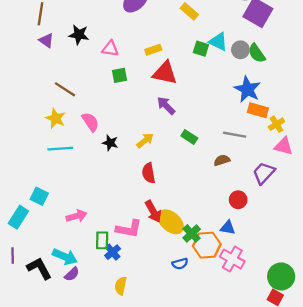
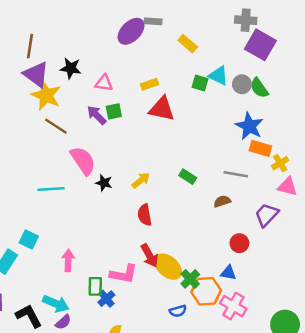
purple triangle: (46, 40) -> (36, 74), size x1.6
purple arrow: (166, 106) -> (97, 115), moved
yellow star: (56, 118) -> (46, 95), moved, size x1.4
pink semicircle: (90, 122) -> (83, 161), size x1.4
pink arrow: (77, 216) -> (68, 260), turned -72

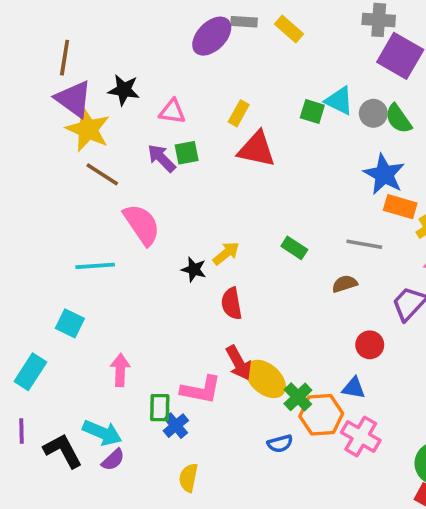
yellow rectangle: (188, 44) -> (289, 29), moved
yellow rectangle: (150, 84) -> (239, 113), turned -42
black star: (104, 183) -> (194, 269), moved
cyan square: (29, 240) -> (70, 323), moved

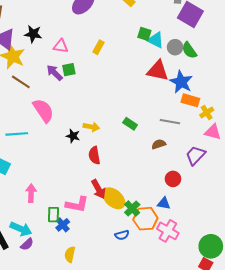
green square: (312, 111) -> (144, 34), moved
red triangle: (257, 149) -> (158, 71), moved
yellow arrow: (226, 253) -> (91, 127), turned 49

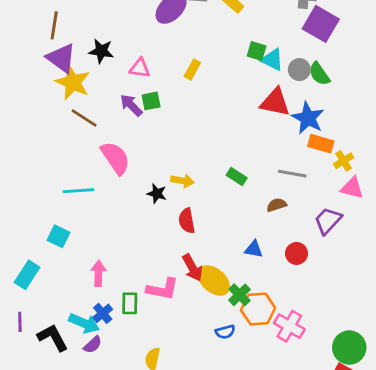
blue triangle: (164, 203) -> (254, 249), moved
blue cross: (63, 225) -> (103, 313), moved

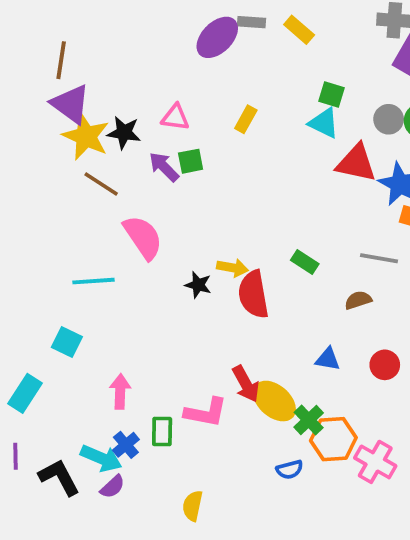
black star: (101, 51) -> (124, 133), moved
cyan triangle: (272, 60) -> (324, 123), moved
red semicircle: (187, 221) -> (253, 294), moved, size x1.4

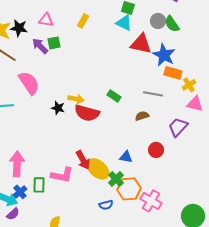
red semicircle: (253, 294) -> (87, 113), turned -65
blue triangle: (328, 359) -> (126, 157), moved
pink arrow: (120, 392) -> (17, 164), size x1.4

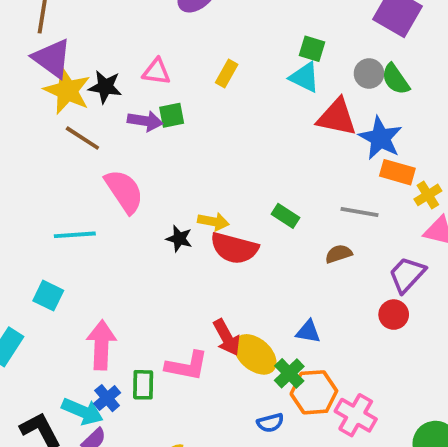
purple arrow: (40, 46) -> (145, 121), turned 144
red circle: (156, 150) -> (394, 315), moved

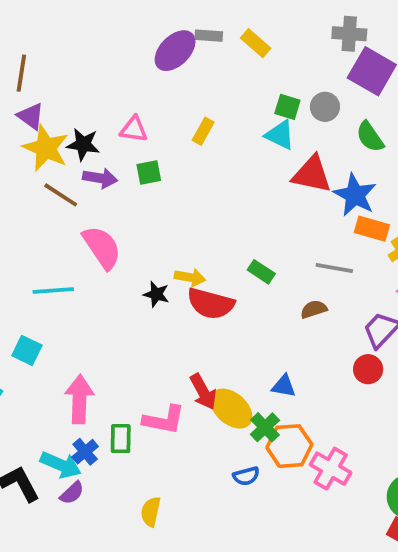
purple triangle: (52, 58) -> (31, 116), size x0.7
gray circle: (369, 74) -> (325, 107), moved
purple arrow: (145, 121) -> (100, 178), moved

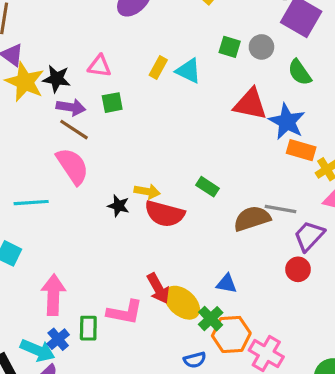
cyan triangle: (280, 135) -> (188, 71), moved
brown line: (61, 195) -> (74, 130), moved
gray line: (334, 268) -> (281, 209), moved
brown semicircle: (314, 309) -> (252, 218), size x1.6

